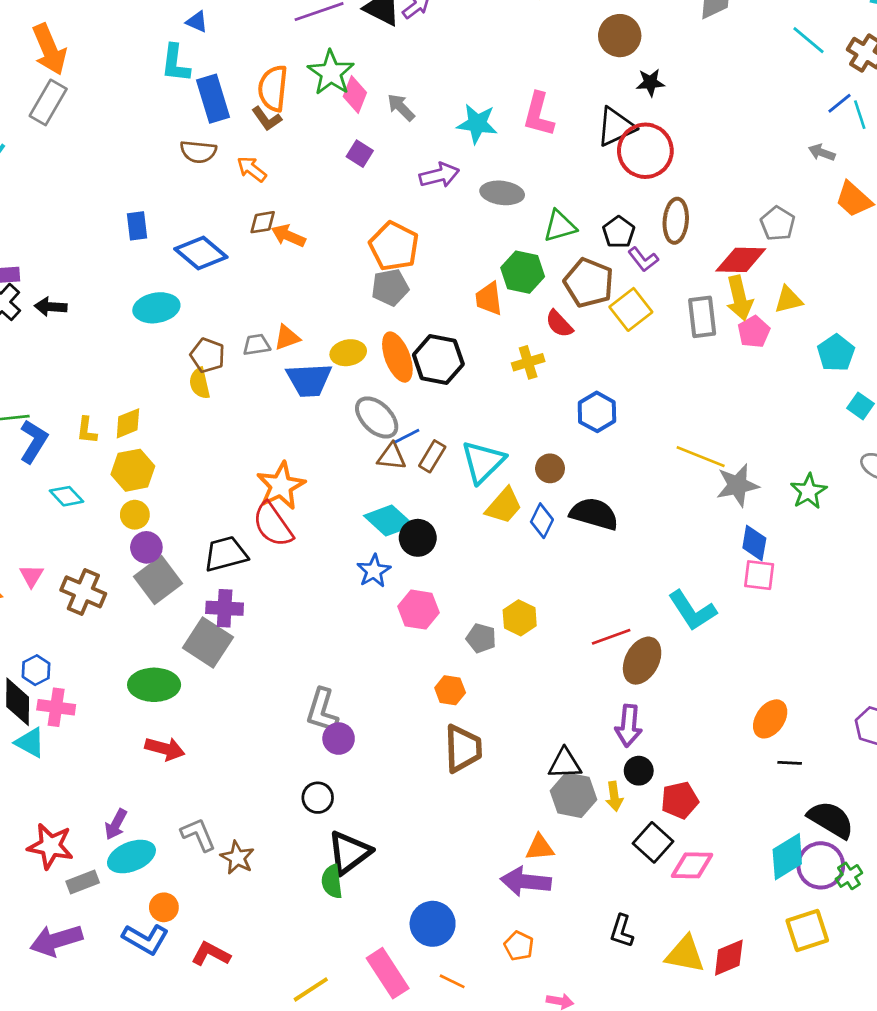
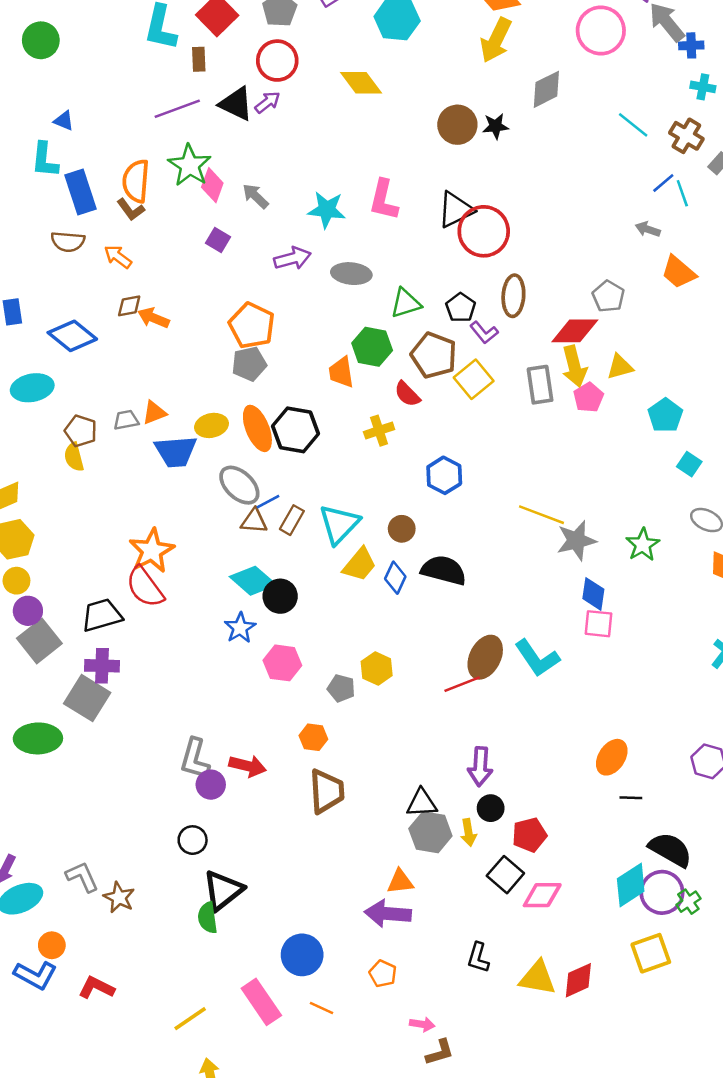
black star: (650, 82) -> (496, 126), moved
brown ellipse: (642, 661) -> (485, 657), moved
red arrow: (165, 749) -> (248, 766), moved

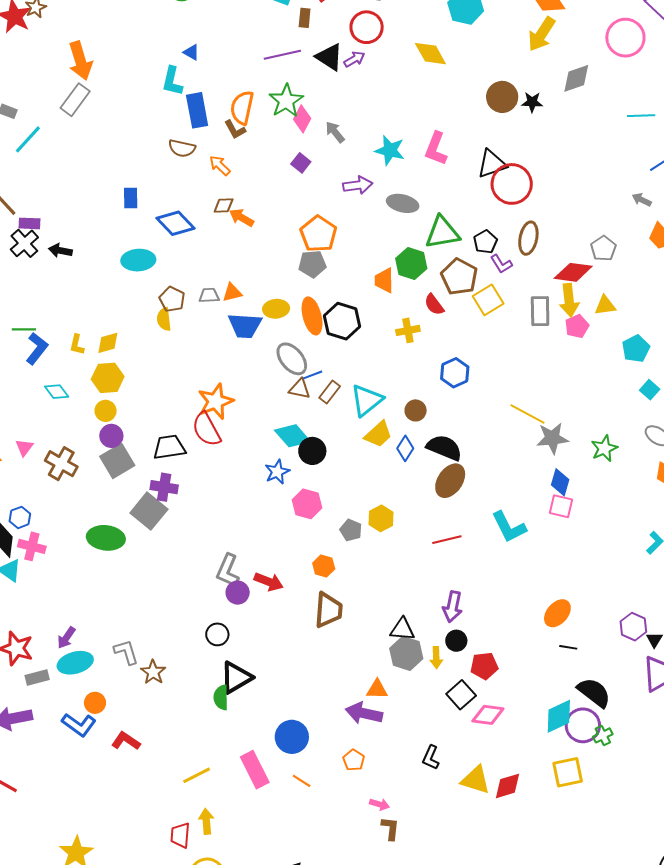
cyan line: (633, 125) -> (641, 116), turned -48
green triangle: (406, 303) -> (442, 233), size x1.4
brown ellipse: (485, 657) -> (450, 481), moved
brown L-shape: (440, 1052) -> (390, 828), turned -75

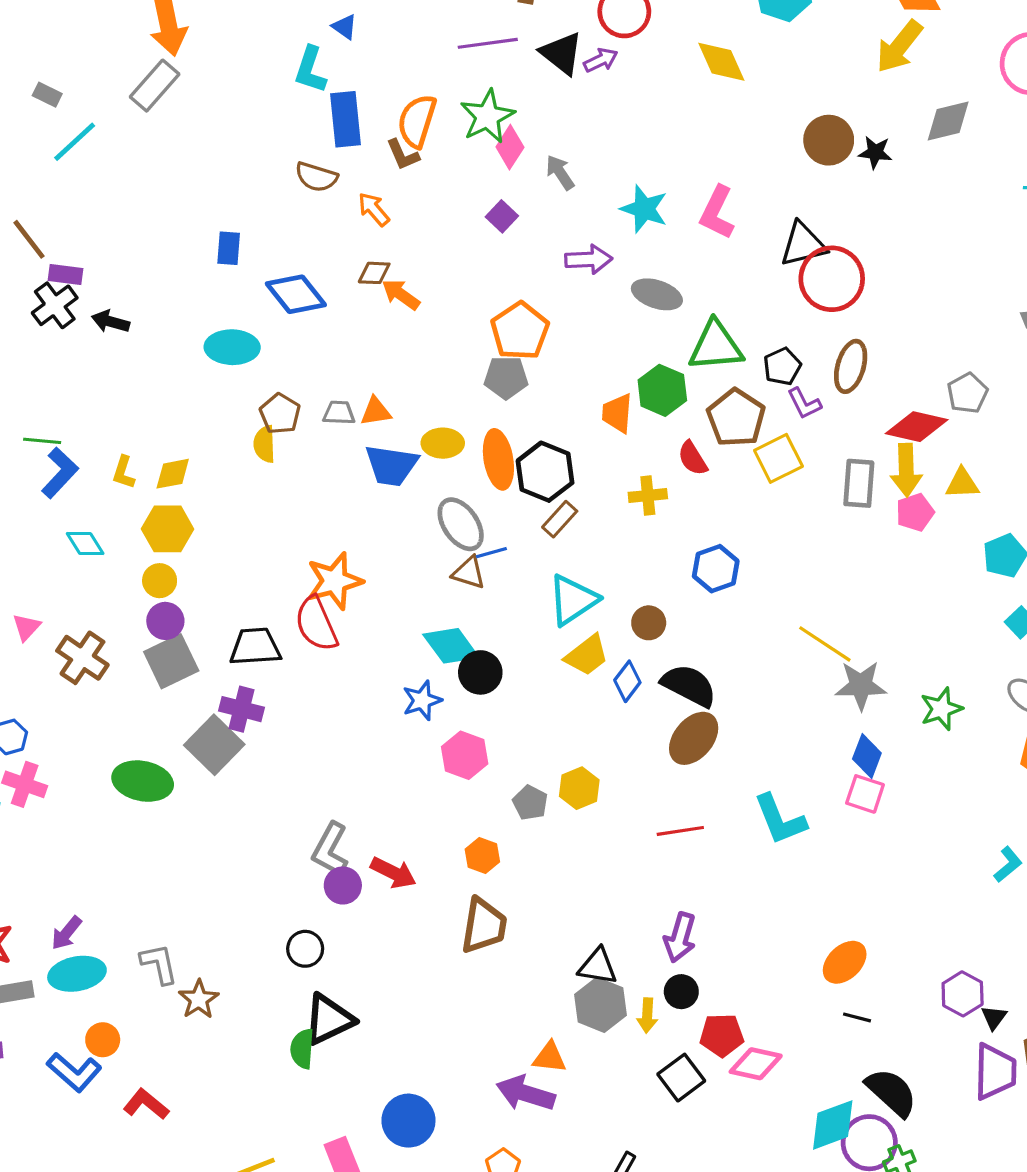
brown rectangle: (330, 392) -> (560, 519), moved
pink diamond: (488, 715) -> (756, 1064), moved

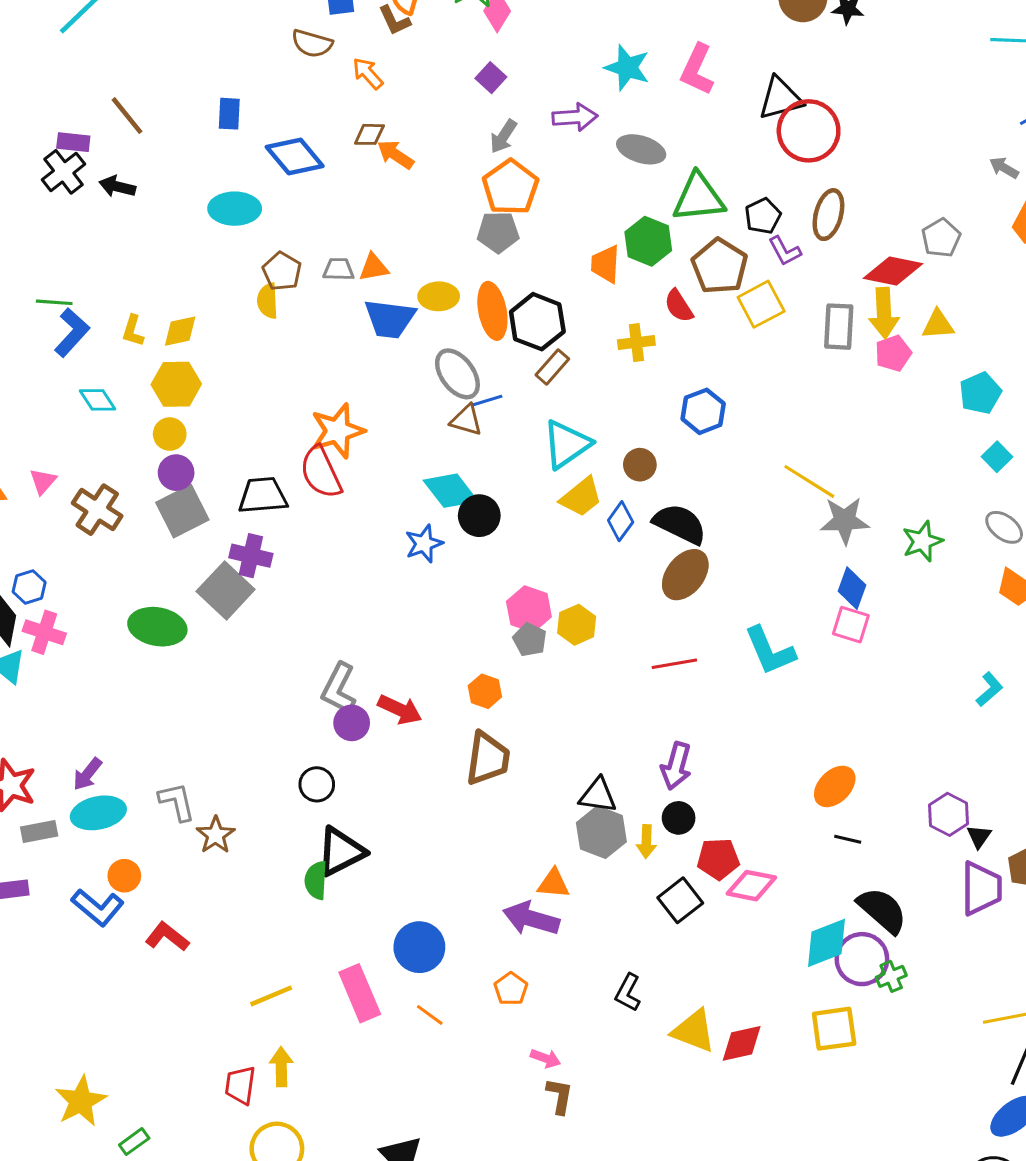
gray arrow: (560, 172) -> (503, 136), moved, turned -112
brown line: (29, 239) -> (127, 116), moved
pink hexagon: (465, 755) -> (529, 609), moved

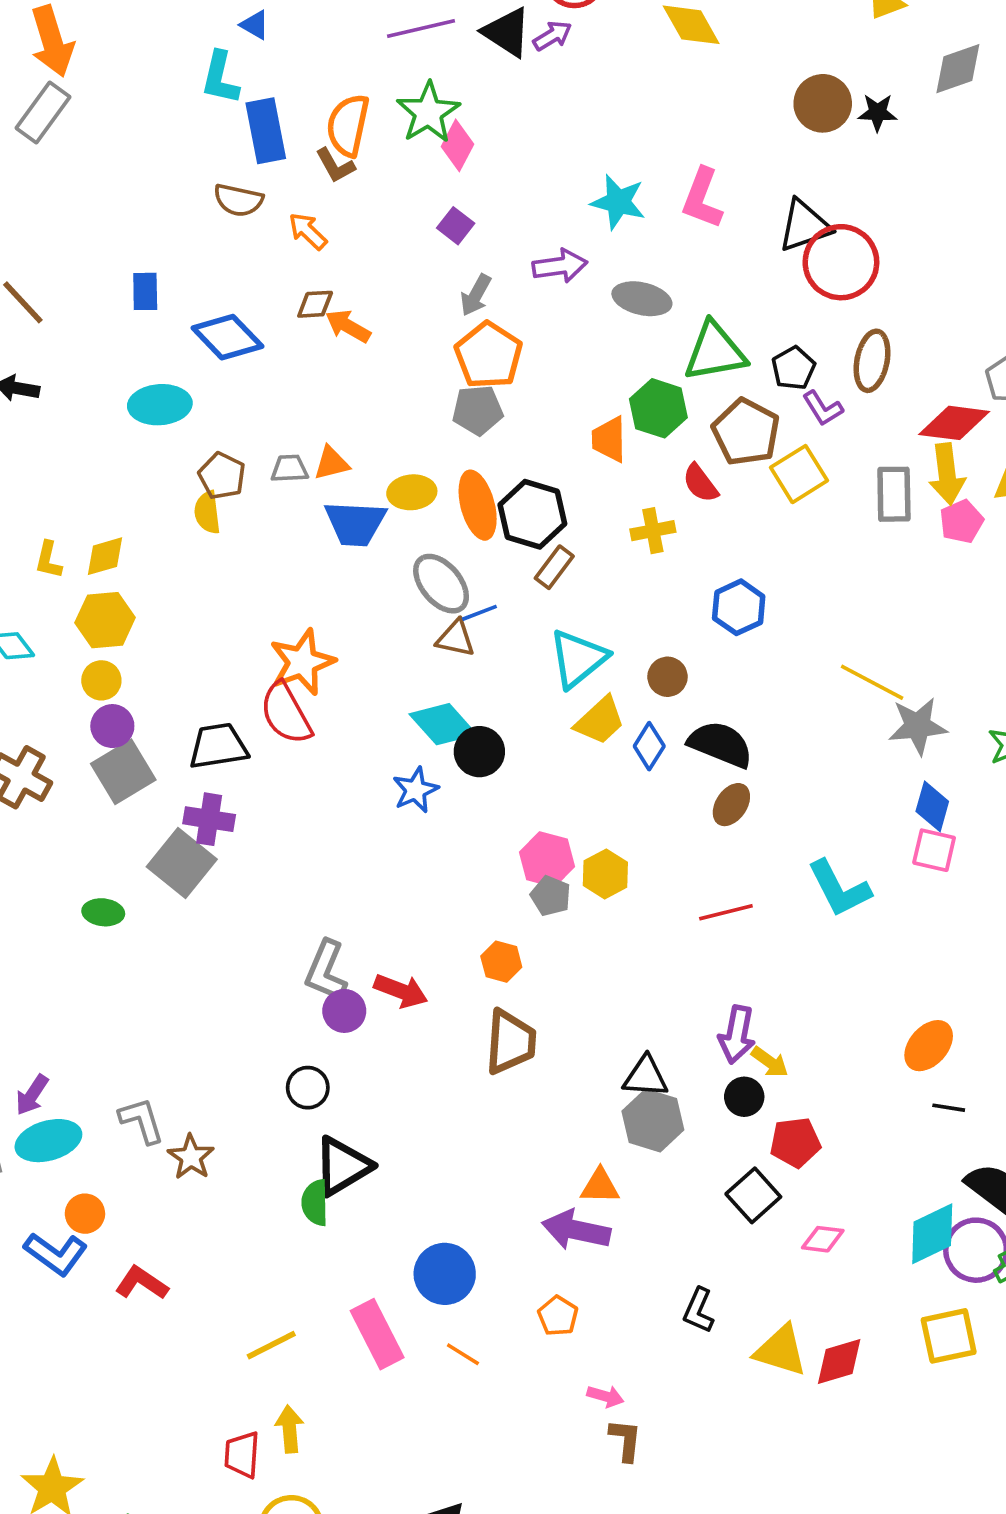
brown ellipse: (685, 575) -> (731, 805), size x0.7
green ellipse: (157, 627) -> (103, 912), size x0.6
yellow arrow: (646, 842) -> (770, 1062), moved, turned -52
pink diamond: (751, 886) -> (823, 1239), moved, size x0.7

